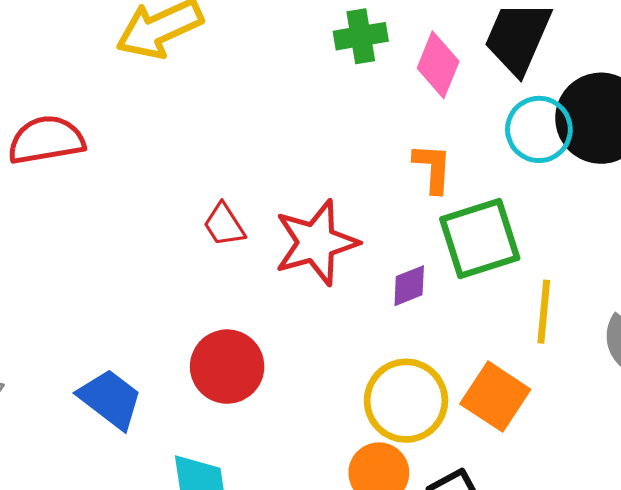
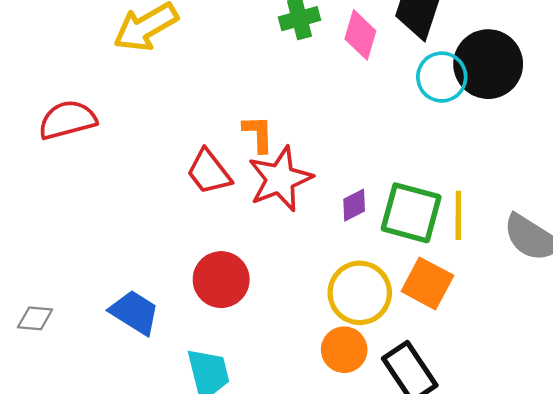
orange L-shape: (433, 168) -> (258, 134), moved
red trapezoid: (224, 225) -> (209, 172), size x1.4
green square: (480, 239) -> (411, 213), moved, turned 38

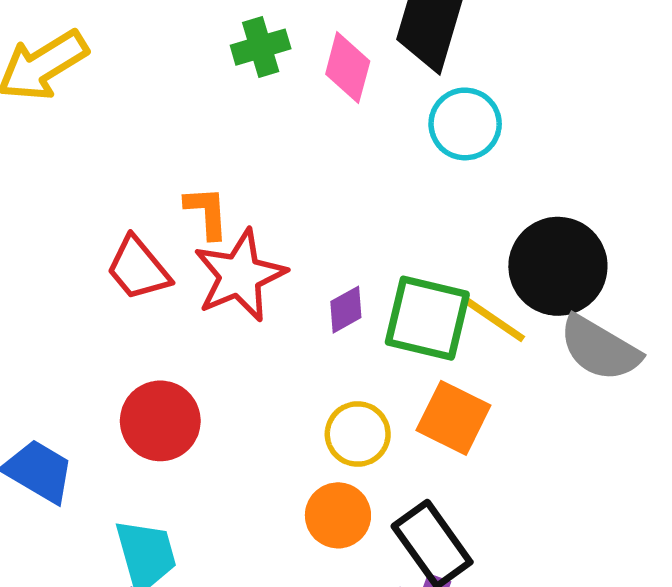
black circle: (488, 64) -> (558, 266), moved
yellow line: (458, 215) -> (495, 320), turned -54
yellow circle: (360, 293) -> (358, 434), size x0.7

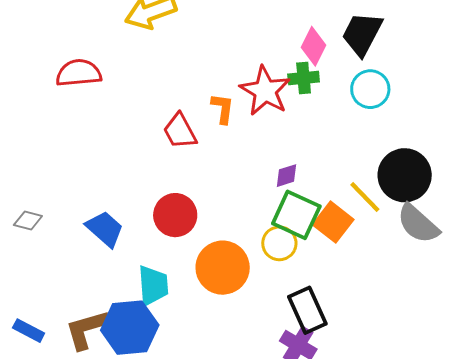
green cross: (261, 47) -> (304, 78), moved
red star: (240, 275) -> (265, 91), moved, turned -30
green square: (427, 318) -> (296, 215), moved
orange square: (453, 418) -> (333, 222), moved
orange circle: (338, 515) -> (223, 268), moved, size x1.5

